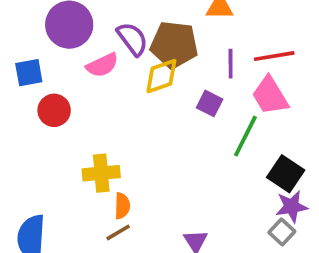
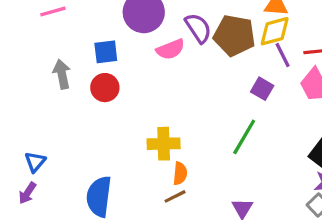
purple line: (231, 64) -> (283, 55), turned -30
yellow diamond: (161, 76) -> (275, 31), moved
red circle: (54, 110) -> (105, 88), moved
green line: (245, 136) -> (244, 137), moved

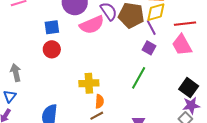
pink semicircle: (170, 49) -> (92, 25), size x1.4
purple line: (283, 55) -> (151, 28), moved
gray arrow: (62, 74) -> (16, 73), moved

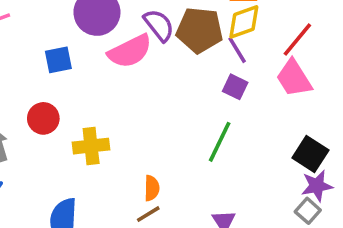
red line: (185, 24) -> (297, 40), turned -40
red circle: (52, 49) -> (43, 118), moved
yellow cross: (89, 83) -> (91, 146), moved

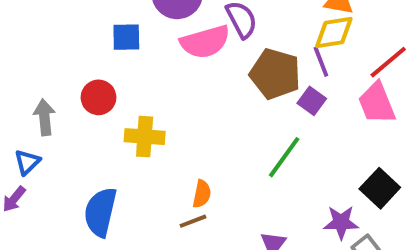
brown pentagon: (200, 30) -> (275, 74), moved
purple star: (317, 186) -> (341, 222), moved

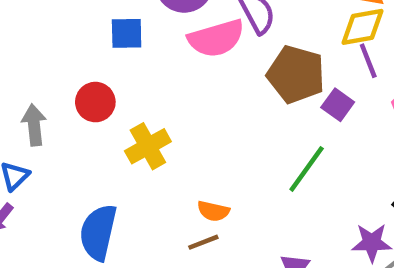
purple line: (321, 62) -> (368, 61), moved
yellow cross: (145, 137) -> (148, 146), turned -33
orange semicircle: (202, 194) -> (213, 211), turned 92

